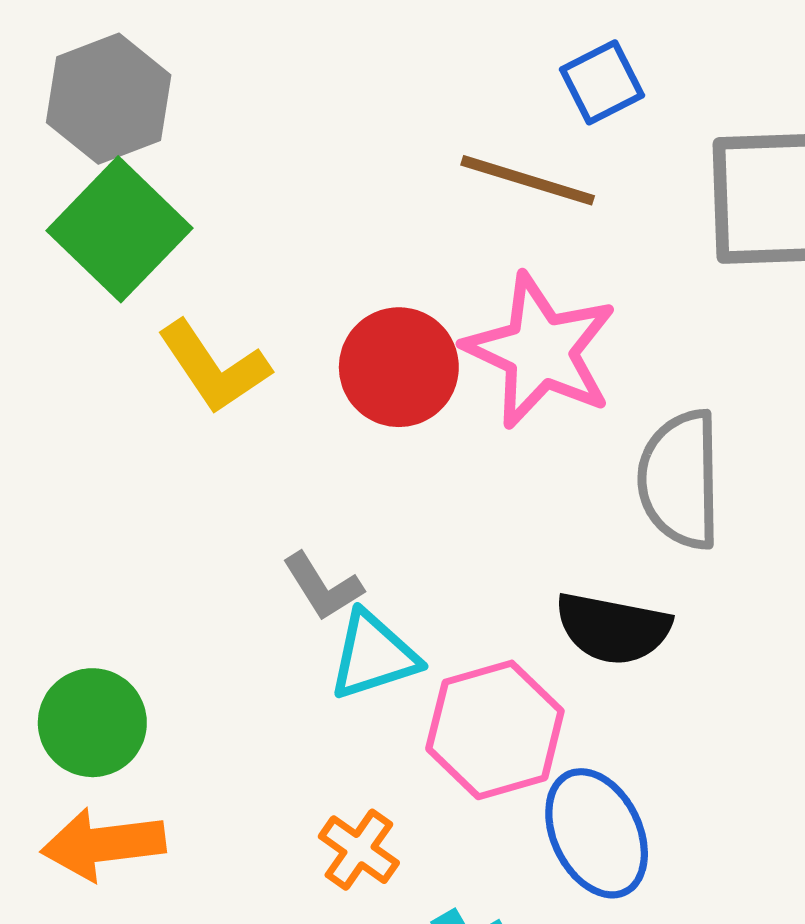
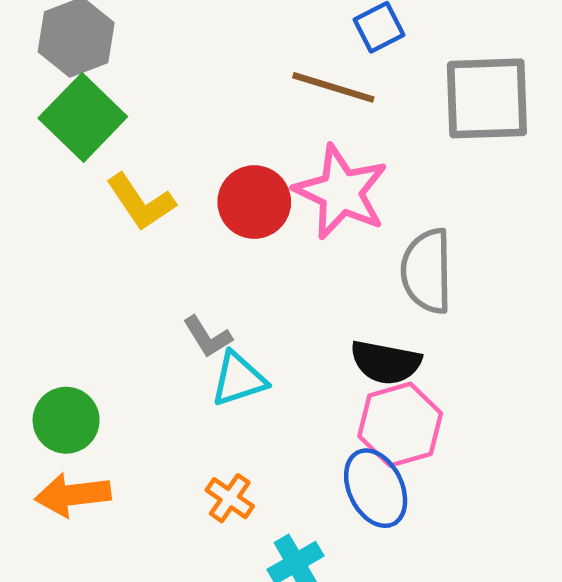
pink hexagon: (495, 730) -> (400, 425), moved

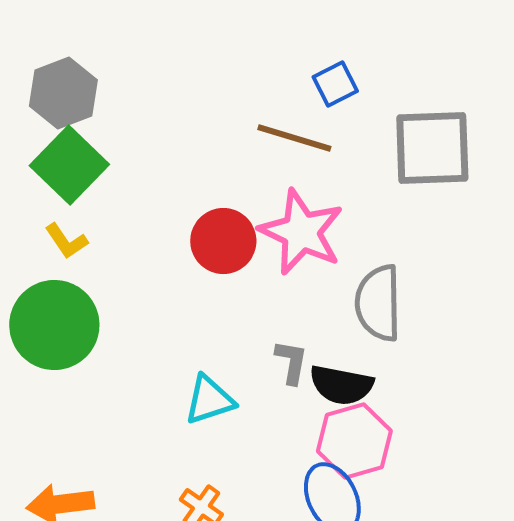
yellow L-shape: (141, 202) -> (66, 241), moved, size x0.7
gray L-shape: (207, 337) -> (291, 362), moved, turned -138
green circle: (66, 420) -> (54, 325), moved, size x1.5

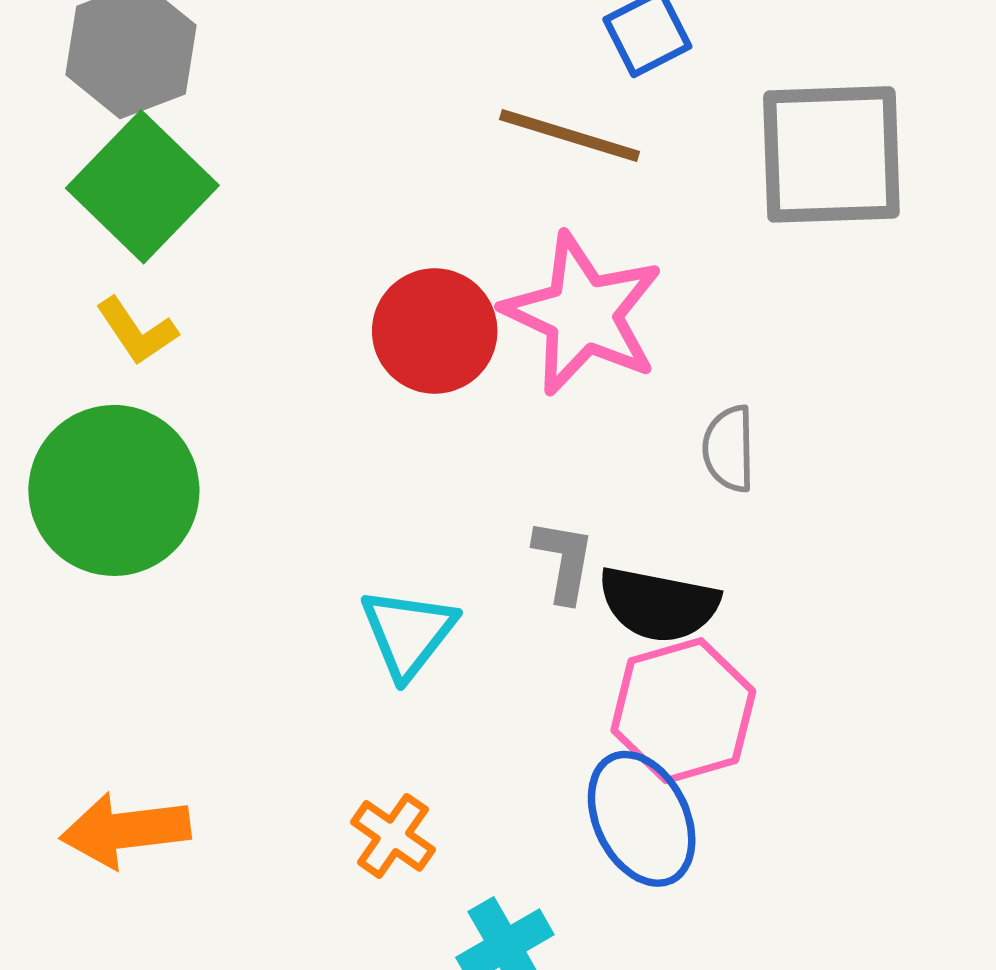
gray semicircle: (378, 303) -> (729, 449), size x0.6
cyan triangle: (209, 400) -> (408, 633), turned -34

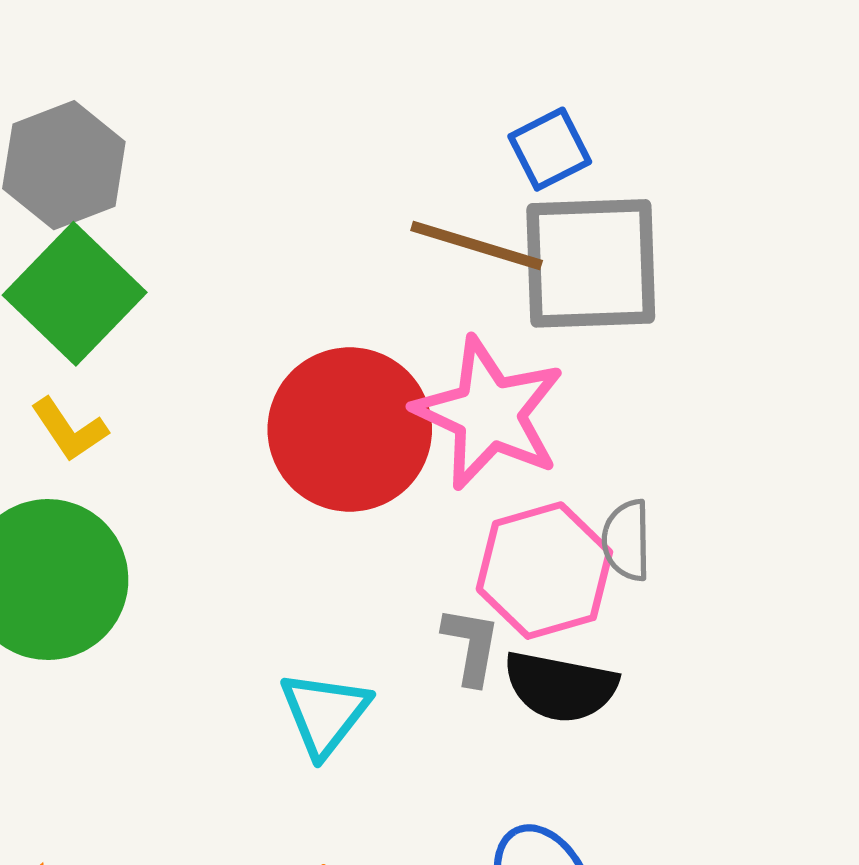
gray square: (831, 154) -> (591, 263), moved
red circle: (435, 331) -> (350, 429), size x1.4
pink hexagon: (683, 711) -> (544, 571), moved

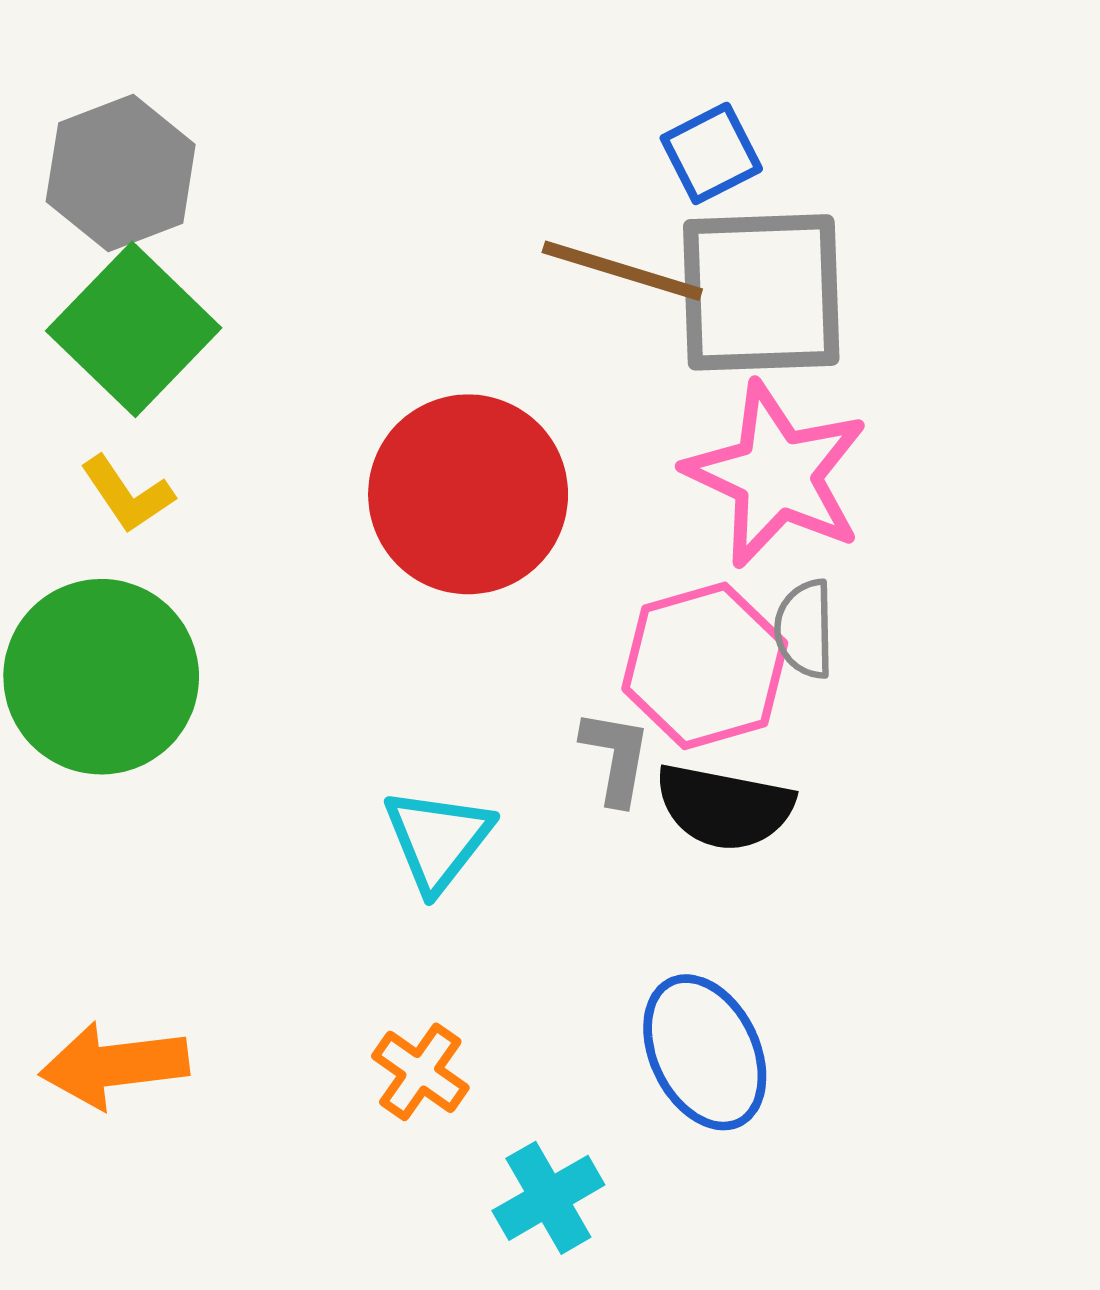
pink star: (489, 413) -> (776, 475), moved

